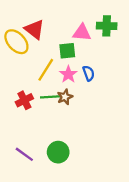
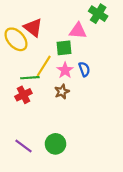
green cross: (107, 26) -> (98, 14), moved, turned 30
green line: (50, 97) -> (30, 78), moved

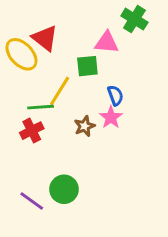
pink star: (65, 70) -> (111, 117), moved
green circle: (55, 144) -> (64, 189), moved

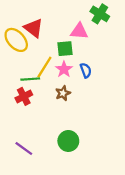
pink star: (111, 117) -> (64, 69), moved
green circle: (64, 189) -> (68, 141), moved

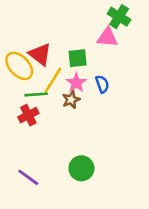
red triangle: (34, 28) -> (40, 54), moved
pink triangle: (79, 31) -> (107, 37), moved
yellow ellipse: (16, 40) -> (19, 66), moved
brown star: (63, 93) -> (71, 100), moved

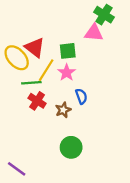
blue semicircle: (102, 84) -> (81, 96), moved
brown star: (71, 100) -> (63, 110), moved
red cross: (28, 115) -> (37, 101), moved, turned -30
purple line: (28, 177) -> (17, 169), moved

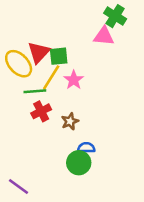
red triangle: (35, 48) -> (39, 52), turned 35
green square: (68, 51) -> (59, 56), moved
blue semicircle: (81, 96) -> (86, 148), moved, turned -70
red cross: (37, 101) -> (41, 111), turned 30

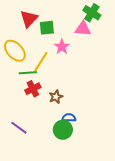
red triangle: (39, 52) -> (29, 19), moved
green square: (59, 56) -> (47, 28), moved
pink star: (74, 80) -> (62, 47), moved
purple line: (19, 187) -> (19, 128), moved

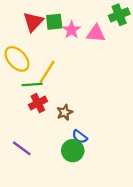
green cross: (92, 13) -> (119, 15), moved, turned 36
green square: (47, 28) -> (54, 22), moved
pink star: (62, 47) -> (72, 30), moved
blue semicircle: (69, 118) -> (80, 137), turned -144

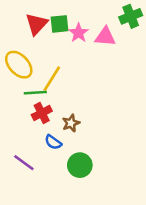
blue semicircle: (80, 137) -> (53, 142), moved

